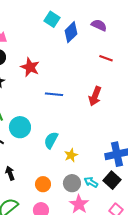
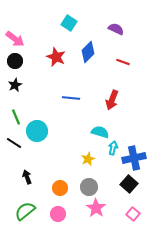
blue diamond: (71, 32) -> (88, 52), moved
red star: (30, 67) -> (56, 57), moved
cyan semicircle: (51, 140) -> (100, 132), moved, turned 78
cyan arrow: (91, 182) -> (113, 148), moved, turned 72

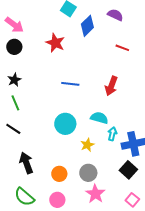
blue diamond: (88, 52) -> (87, 26), moved
black star: (15, 85) -> (14, 80), moved
cyan circle: (37, 131) -> (65, 124), moved
black arrow: (27, 177) -> (26, 163), size x1.5
green semicircle: (25, 211) -> (24, 197), turned -100

